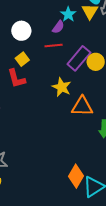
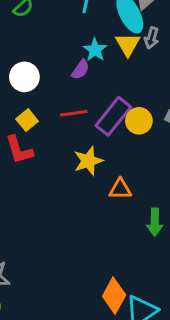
red line: (54, 46) -> (74, 113), moved
yellow star: (62, 87) -> (88, 161), turned 30
orange triangle: (82, 106) -> (120, 189), size x0.7

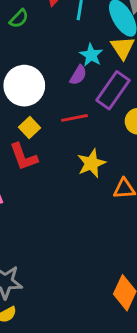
white circle: (24, 77) -> (24, 86), size x1.4
purple rectangle: (113, 116) -> (113, 90), moved

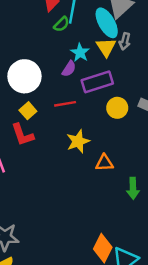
green semicircle: (19, 19) -> (61, 24), moved
purple rectangle: (113, 90) -> (97, 82), turned 36

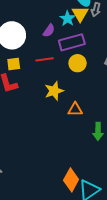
cyan star: (80, 52) -> (67, 19), moved
yellow circle: (117, 108) -> (78, 63), moved
yellow square: (28, 111) -> (14, 64), turned 32

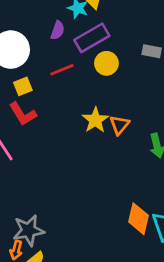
yellow star: (54, 91) -> (95, 120), moved
orange triangle: (75, 110) -> (119, 125), turned -35

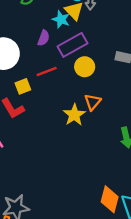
yellow square: (23, 86) -> (23, 86), moved
orange triangle: (119, 125) -> (93, 102), moved

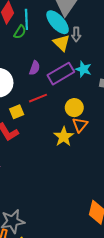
cyan star: (61, 19) -> (83, 69), moved
yellow circle: (85, 67) -> (74, 108), moved

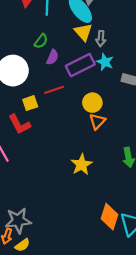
green semicircle: (20, 32) -> (41, 41), moved
gray arrow: (76, 34) -> (101, 39), moved
yellow star: (64, 137) -> (82, 165), moved

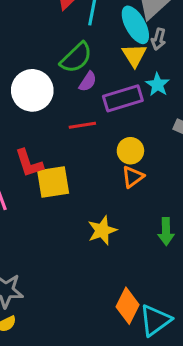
gray arrow: (101, 39) -> (158, 39), moved
green semicircle: (41, 41) -> (76, 58), size x1.6
cyan star: (105, 62) -> (158, 85), moved
yellow square: (30, 103) -> (53, 182), moved, size x1.6

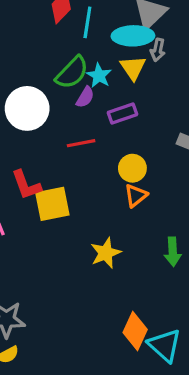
cyan ellipse: (135, 25) -> (133, 36), turned -60
cyan star: (158, 85) -> (99, 76), moved
purple rectangle: (123, 98) -> (123, 113), size x0.7
cyan triangle: (155, 320) -> (165, 345), turned -40

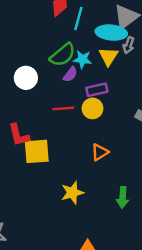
cyan star: (99, 76) -> (82, 59), turned -30
white circle: (27, 108) -> (26, 78), size x0.7
yellow circle: (132, 168) -> (92, 108), moved

